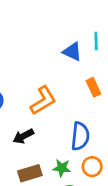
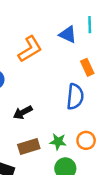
orange L-shape: (43, 100) -> (30, 49), moved
blue semicircle: (80, 136) -> (75, 97), moved

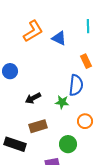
blue triangle: (68, 34) -> (59, 38), moved
orange L-shape: (30, 49) -> (33, 31), moved
green star: (58, 142) -> (62, 102), moved

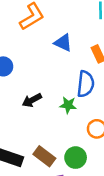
blue triangle: (59, 38) -> (63, 43), moved
brown rectangle: (38, 126) -> (44, 156), moved, turned 54

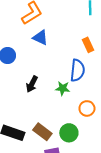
blue triangle: (63, 43) -> (40, 38), moved
black arrow: (32, 100) -> (32, 84), turned -35

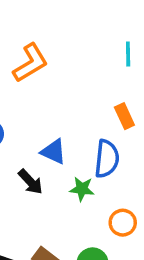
blue triangle: (40, 38) -> (54, 152), moved
black arrow: (32, 84) -> (30, 182), turned -70

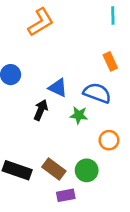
blue semicircle: (107, 159) -> (97, 93), turned -76
black arrow: (30, 182) -> (41, 110), turned -114

